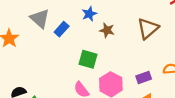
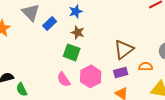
brown triangle: (148, 28) -> (124, 49), moved
brown star: (107, 30) -> (78, 32), moved

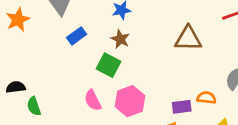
blue rectangle: (50, 23) -> (77, 36), moved
brown triangle: (124, 49) -> (188, 39), moved, turned 30
purple rectangle: (121, 72) -> (182, 107), moved

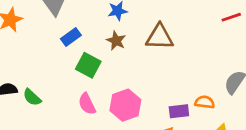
brown triangle: (188, 39) -> (160, 37), moved
green square: (109, 65) -> (88, 65), moved
green semicircle: (34, 106) -> (32, 97), moved, turned -30

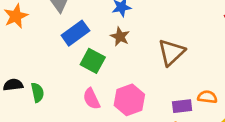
blue rectangle: (71, 37) -> (75, 33), size x1.4
brown triangle: (160, 37) -> (171, 52), moved, turned -44
green semicircle: (32, 97) -> (37, 92), turned -144

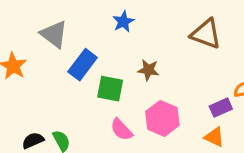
brown star: (120, 37) -> (148, 70), moved
brown triangle: (171, 52) -> (206, 34), moved, turned -40

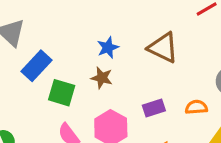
blue star: (123, 22) -> (108, 48), moved
purple rectangle: (221, 108) -> (154, 108), moved

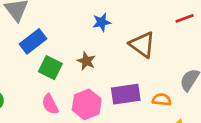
blue star: (108, 48) -> (102, 22), moved
purple rectangle: (154, 108) -> (126, 94), size x1.5

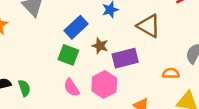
blue rectangle: (33, 41) -> (76, 27), moved
purple rectangle: (126, 94) -> (125, 58), moved

